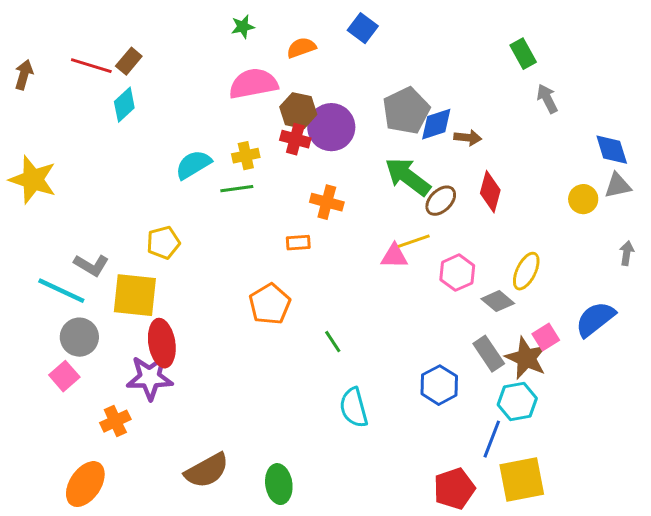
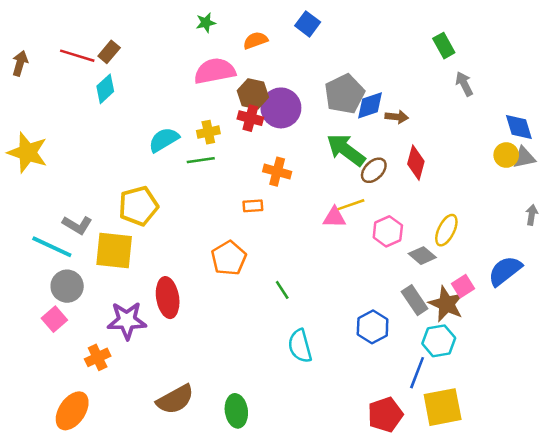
yellow circle: (583, 199) -> (506, 155), moved
yellow pentagon: (163, 243) -> (138, 206), size x1.4
red ellipse: (162, 343) -> (168, 298), moved

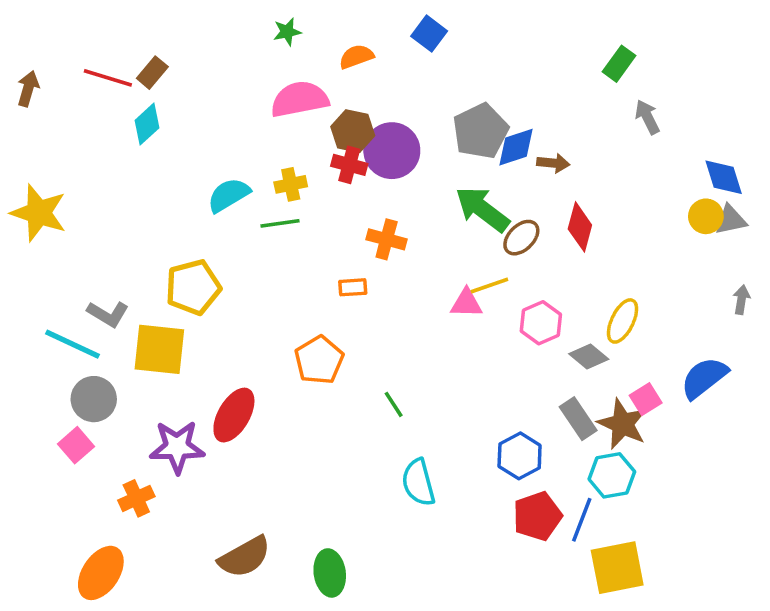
green rectangle: (444, 46) -> (619, 64), turned 65
red ellipse: (168, 298) -> (234, 415), turned 39
red pentagon: (385, 415) -> (537, 516), moved

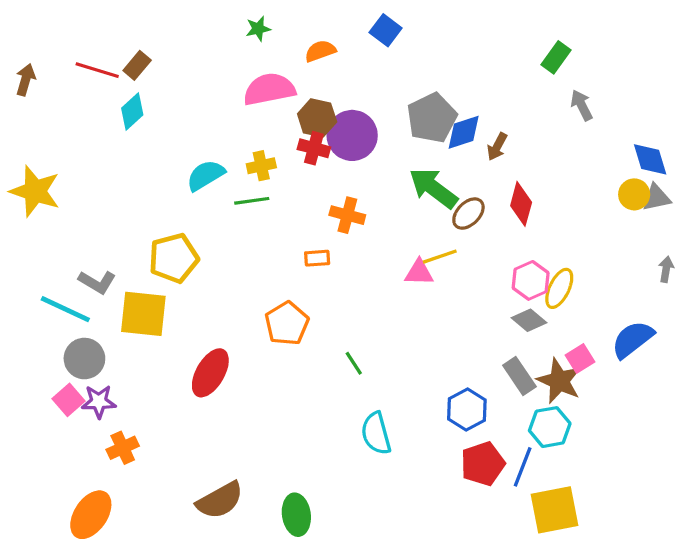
brown arrow: (553, 163) -> (497, 147), turned 112
pink hexagon: (541, 323) -> (531, 280), moved
purple star: (177, 447) -> (99, 402), moved, size x0.7

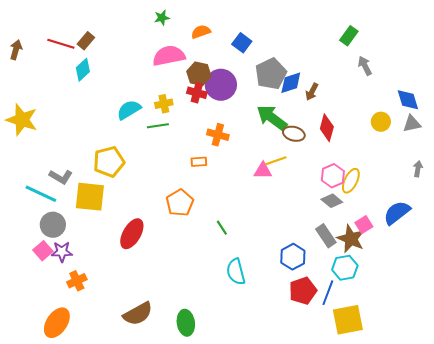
blue square: (386, 30) -> (242, 43), moved
yellow circle: (634, 194) -> (381, 122), moved
brown ellipse: (468, 214) -> (294, 134), turned 60

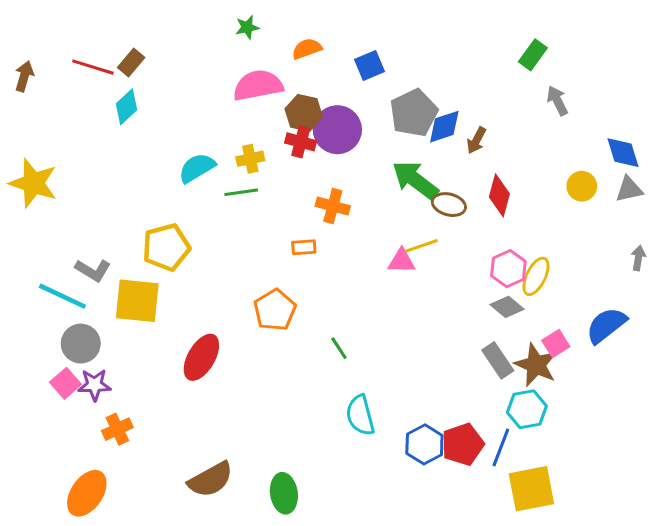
blue square: (242, 43) -> (369, 66), turned 30
blue hexagon: (293, 257) -> (424, 444), moved

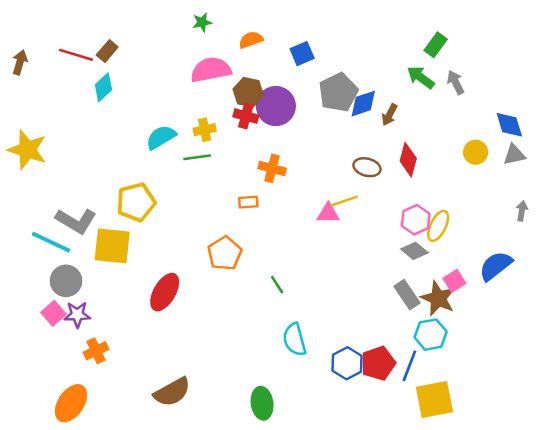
green arrow: (415, 180) -> (421, 77), moved, size x0.7
gray L-shape: (93, 270) -> (76, 221), size x1.4
green ellipse: (284, 493) -> (262, 403), moved

